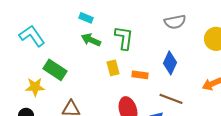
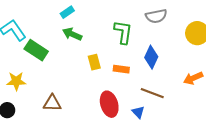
cyan rectangle: (86, 18) -> (67, 12), turned -56
green L-shape: (124, 38) -> (123, 32), moved
green rectangle: (55, 70) -> (36, 50), moved

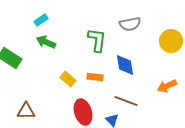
blue diamond: (151, 57) -> (125, 65), turned -35
yellow rectangle: (94, 62) -> (68, 79), moved, turned -35

